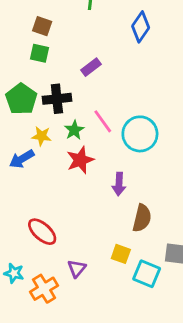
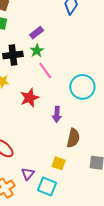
green star: (74, 130) -> (37, 51), moved
cyan circle: (140, 134) -> (82, 87), moved
cyan square: (147, 274) -> (47, 186), moved

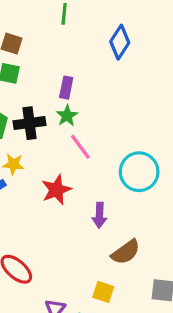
purple rectangle: (37, 33) -> (66, 88), turned -40
brown semicircle: (73, 138) -> (126, 252), turned 42

